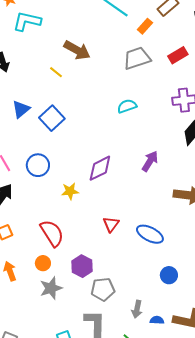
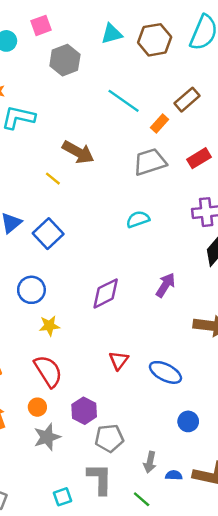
yellow star: (70, 191) -> (49, 326), moved

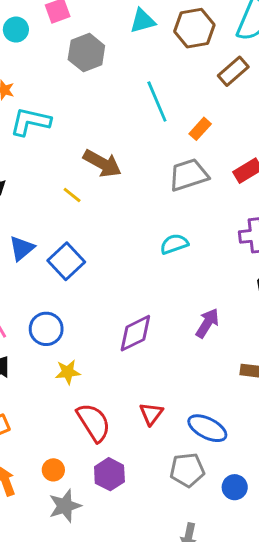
brown rectangle: (187, 100) -> (233, 71), moved
cyan line: (124, 101) -> (157, 101), turned 32
red semicircle: (48, 371) -> (94, 422), moved
gray pentagon: (109, 438) -> (187, 470), moved

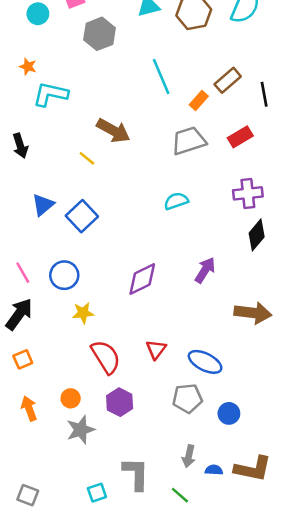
brown rectangle: (233, 71) -> (228, 80), moved

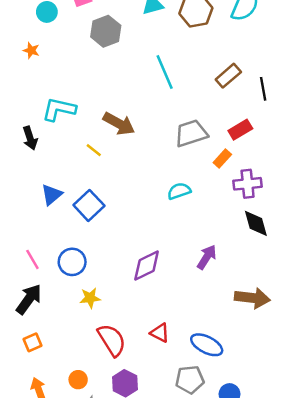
orange star: (28, 67) -> (31, 50), moved
cyan L-shape: (50, 94) -> (59, 109), moved
orange rectangle: (199, 100) -> (222, 159), moved
black diamond: (257, 235) -> (256, 223), turned -56
red triangle: (156, 349) -> (160, 333), turned -40

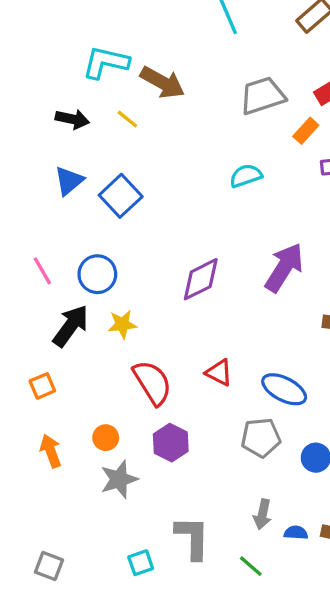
cyan L-shape: (59, 109) -> (106, 62), moved
black arrow: (30, 138) -> (72, 119), moved, turned -60
purple arrow: (207, 257) -> (284, 268), size x1.4
black arrow: (29, 299) -> (71, 326), moved

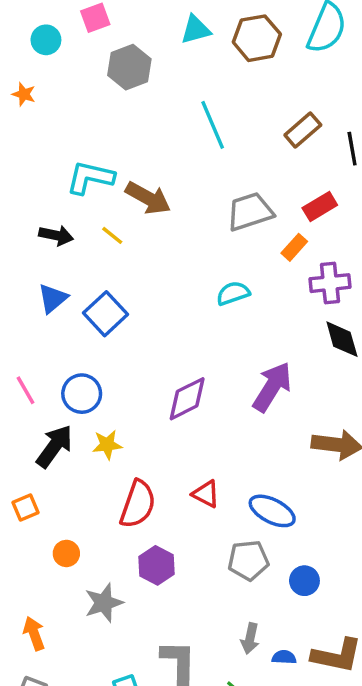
red semicircle: (152, 383) -> (138, 504), turned 51
orange circle: (106, 438) -> (66, 553), moved
orange arrow: (51, 451) -> (34, 633), moved

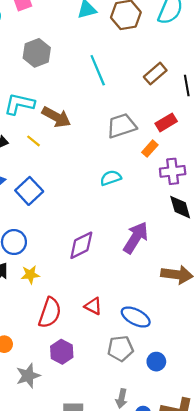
gray hexagon: (129, 67) -> (37, 53), moved

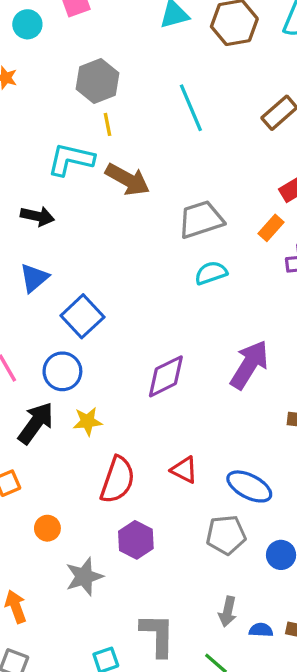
gray trapezoid: (122, 126) -> (201, 220), moved
yellow line: (34, 141) -> (107, 124), moved, turned 40
blue square: (29, 191) -> (82, 316), moved

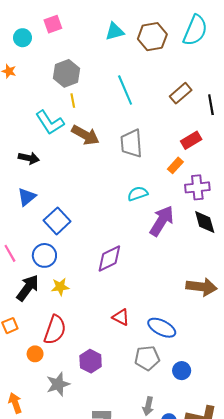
cyan L-shape: (71, 159) -> (50, 122), turned -136
gray trapezoid: (201, 220) -> (131, 143), moved, turned -76
purple arrow: (249, 365) -> (162, 221), moved
red semicircle: (117, 480) -> (55, 330), moved

